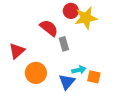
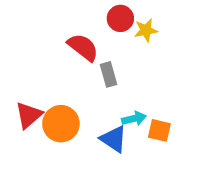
yellow star: (86, 18) -> (146, 30), size x0.6
red triangle: (17, 51) -> (29, 115), moved
blue triangle: (67, 82) -> (114, 139), turned -36

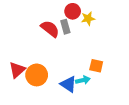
gray rectangle: (108, 74) -> (65, 27), moved
cyan arrow: (134, 119) -> (83, 80), moved
orange square: (159, 130) -> (96, 66), moved

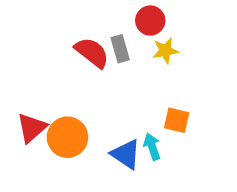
red circle: (73, 11) -> (150, 21), moved
yellow star: (88, 18) -> (165, 51), moved
cyan arrow: (83, 80) -> (152, 147), turned -96

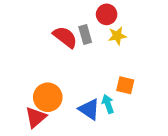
red triangle: (32, 128) -> (36, 117), moved

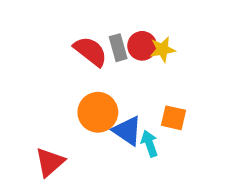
red circle: (107, 14) -> (142, 46), moved
orange circle: (48, 97) -> (98, 112), moved
blue triangle: (89, 109) -> (127, 131), moved

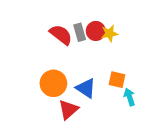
orange circle: (98, 112) -> (53, 83), moved
cyan arrow: (150, 144) -> (129, 97), moved
red triangle: (50, 162) -> (68, 109), moved

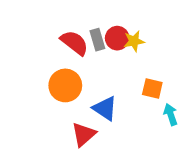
orange square: (117, 80) -> (152, 89), moved
orange circle: (53, 83) -> (65, 85), moved
cyan arrow: (129, 97) -> (171, 114), moved

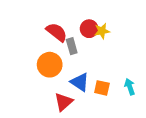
gray rectangle: (97, 40) -> (72, 46), moved
orange square: (152, 89) -> (102, 88), moved

